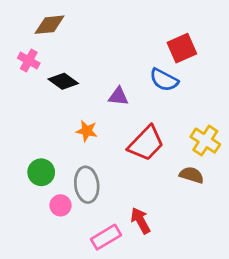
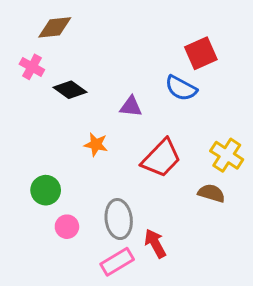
gray ellipse: (87, 185) -> (119, 219), moved

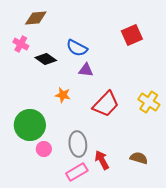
blue semicircle: (181, 88) -> (77, 48), moved
green circle: (46, 190) -> (30, 125), size x1.6
brown semicircle: (211, 193) -> (139, 158), moved

